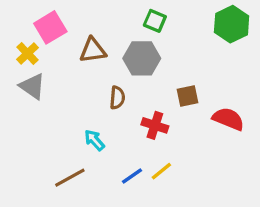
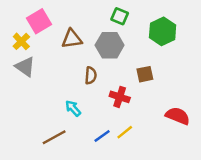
green hexagon: (232, 24) -> (163, 31), moved
red semicircle: (228, 119) -> (178, 116), moved

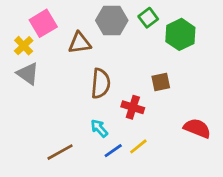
green square: (120, 16) -> (148, 18), moved, turned 30
gray hexagon: (110, 45) -> (112, 20), moved
brown semicircle: (91, 75) -> (101, 83), size x1.5
cyan arrow: (73, 108) -> (99, 128), moved

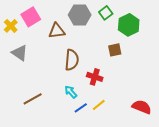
yellow cross: (24, 46) -> (11, 26), moved
brown square: (161, 82) -> (115, 50), moved
red semicircle: (197, 128) -> (142, 107), moved
brown line: (60, 152) -> (33, 99), moved

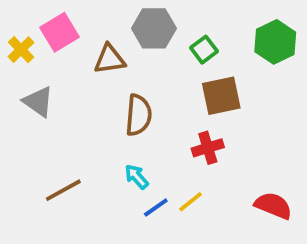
green square: (106, 13) -> (204, 50), moved
green hexagon: (129, 25) -> (275, 42), moved
brown square: (115, 50) -> (221, 96), size x1.5
red cross: (95, 77) -> (208, 148), moved, turned -35

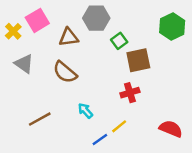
green square: (204, 50) -> (119, 41), moved
brown semicircle: (138, 115) -> (65, 72), moved, turned 125
blue line: (156, 208) -> (100, 140), moved

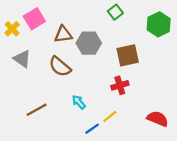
gray hexagon: (96, 18) -> (89, 43), moved
green square: (119, 41) -> (115, 12), moved

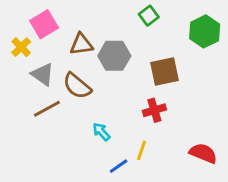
yellow cross: (12, 29) -> (21, 47), moved
gray triangle: (22, 59) -> (43, 74), moved
brown line: (37, 110) -> (47, 109), moved
yellow line: (110, 116) -> (142, 150), turned -32

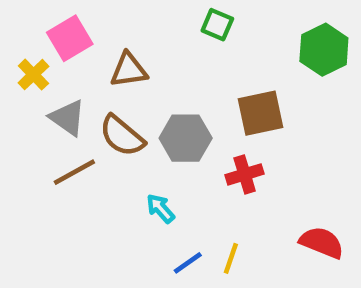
green square: (149, 16) -> (217, 25), moved, turned -30
gray hexagon: (114, 56) -> (186, 138), moved
yellow line: (142, 150) -> (231, 258), moved

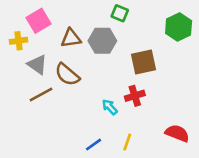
yellow cross: (33, 75) -> (18, 41), turned 36
gray hexagon: (186, 138) -> (102, 41), moved
cyan arrow: (161, 208) -> (110, 107), moved
blue line: (188, 263) -> (94, 145), moved

